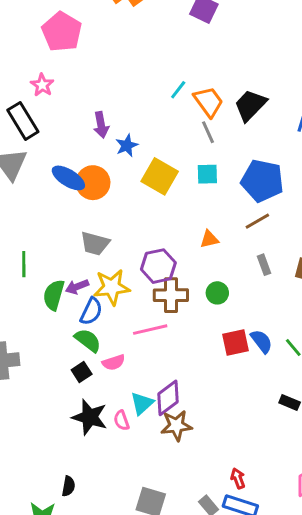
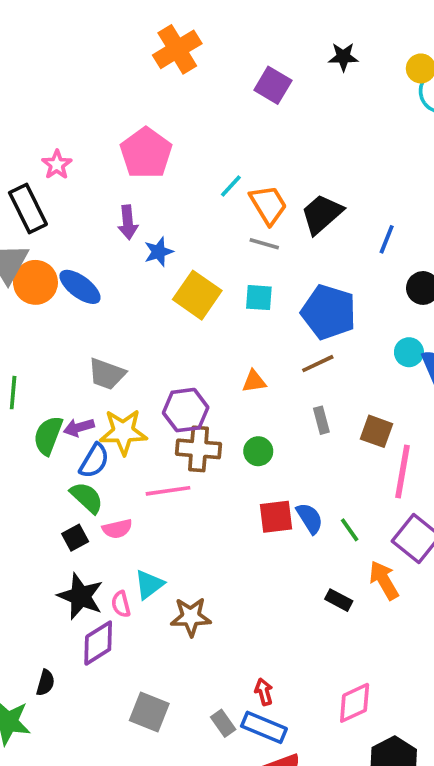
pink pentagon: (62, 32) -> (146, 153), moved
gray line: (208, 132) -> (264, 244), turned -55
orange circle: (93, 183) -> (35, 282), moved
purple diamond: (168, 398) -> (98, 643), moved

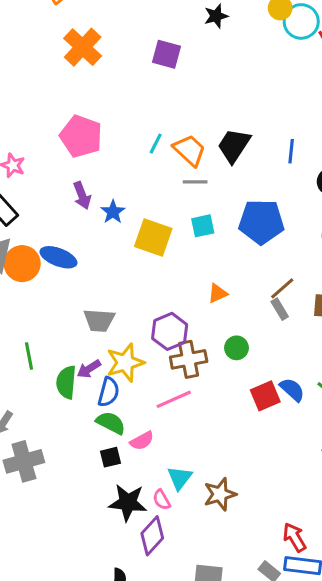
brown line: (318, 364) -> (282, 288), moved
black square: (75, 538) -> (111, 457), turned 30
red arrow: (264, 692) -> (295, 537), size x1.4

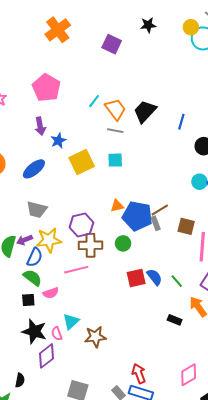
blue pentagon: (261, 222) -> (137, 216), moved
yellow square: (153, 238) -> (82, 162), turned 35
blue ellipse: (58, 257) -> (34, 169), moved, turned -70

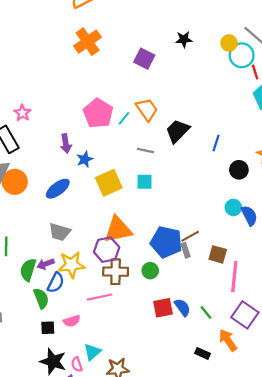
pink pentagon: (46, 88) -> (98, 113), moved
orange trapezoid: (115, 109) -> (147, 109), moved
orange triangle: (117, 206) -> (118, 230), moved, size x2.0
green semicircle: (32, 278) -> (41, 298), moved, turned 30

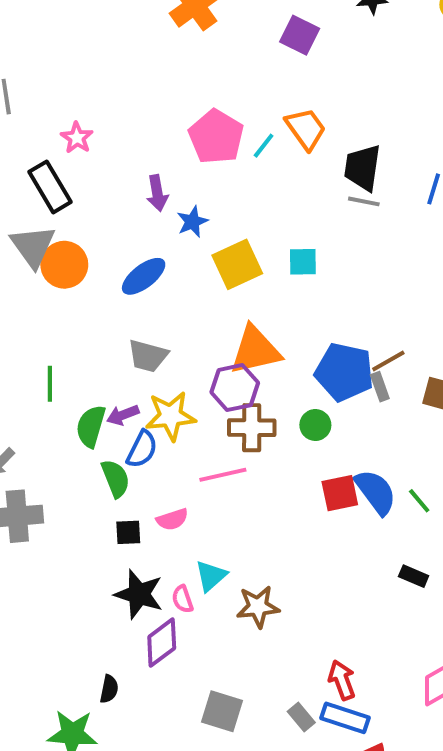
black trapezoid: (177, 131) -> (363, 168), turned -36
gray line: (146, 150) -> (364, 201), moved
blue semicircle: (182, 307) -> (376, 492), size x1.4

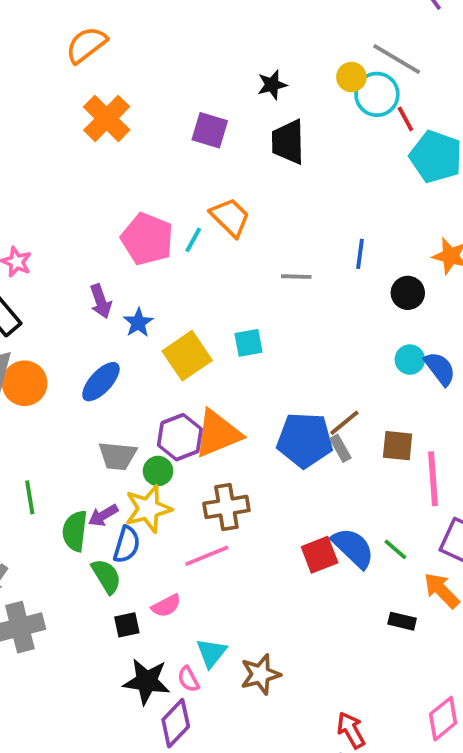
black trapezoid: (363, 168) -> (288, 142), moved
purple hexagon: (235, 388) -> (180, 437), moved
green circle: (315, 425) -> (158, 471), moved

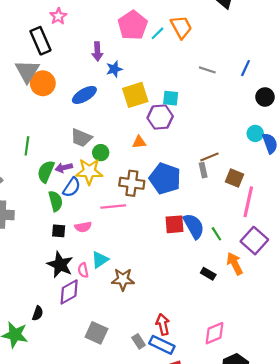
orange triangle: (218, 434) -> (139, 142), size x0.5
purple hexagon: (180, 437) -> (160, 117), moved
blue pentagon: (305, 440) -> (165, 178), moved

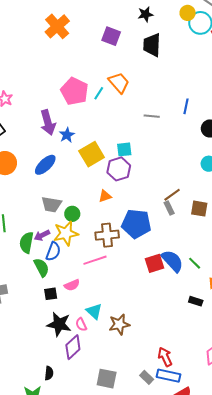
purple arrow: (97, 51) -> (48, 122), size x1.4
cyan triangle: (100, 260) -> (94, 311), turned -30

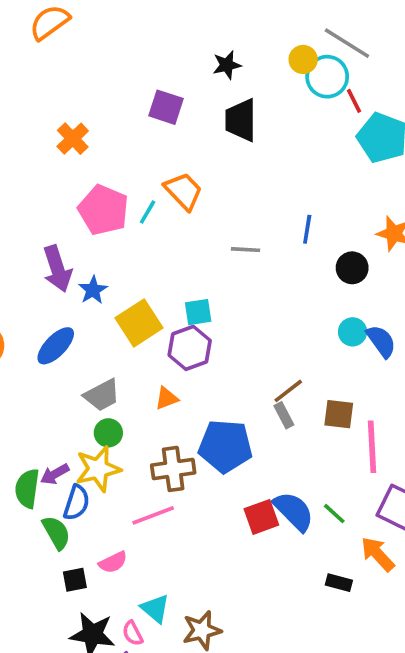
orange cross: (57, 26) -> (73, 139), moved, size x0.7
gray trapezoid: (51, 204) -> (102, 395), moved, turned -35

